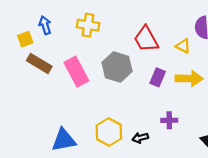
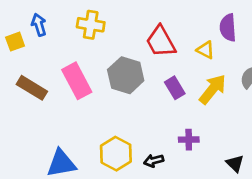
brown rectangle: (39, 63) -> (32, 88), moved
purple rectangle: (158, 77) -> (175, 88), turned -54
yellow arrow: (189, 79) -> (213, 89), turned -52

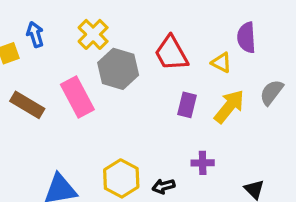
yellow cross: (91, 25) -> (93, 34), turned 36
gray hexagon: (126, 75) -> (118, 69), moved
purple rectangle: (175, 88) -> (187, 105), turned 45

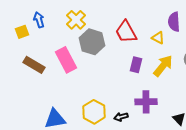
purple cross: (203, 163) -> (146, 102), size x1.5

